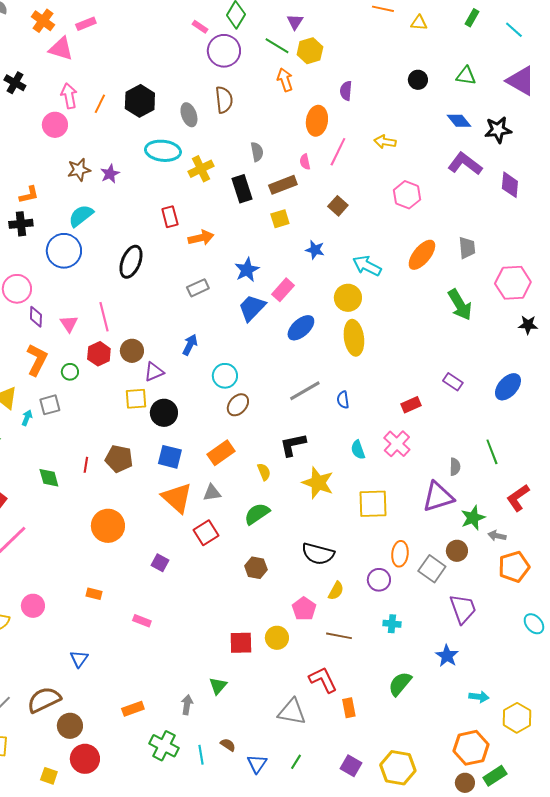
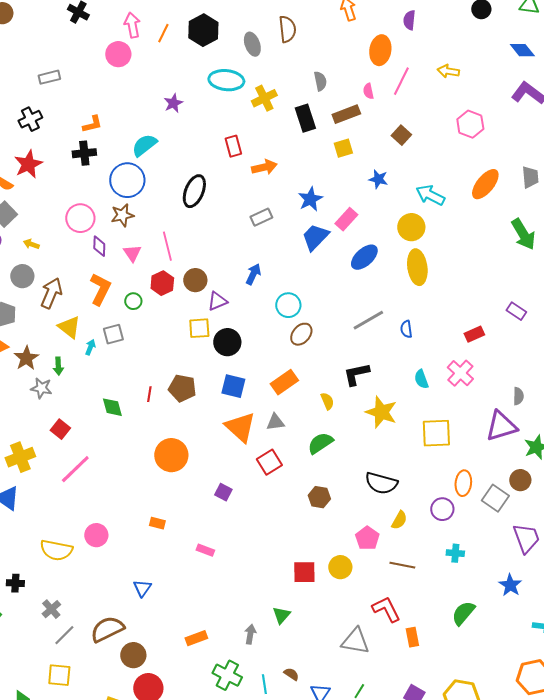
brown star: (79, 170) -> (122, 215), moved

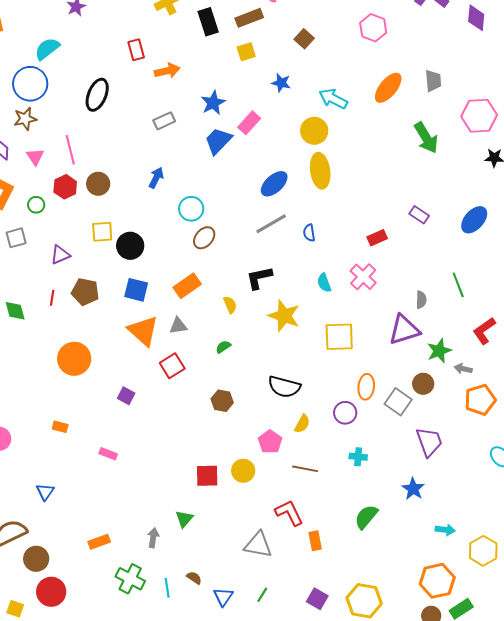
blue ellipse: (364, 257) -> (274, 184), moved
purple triangle: (217, 301) -> (60, 255), moved
green semicircle: (320, 443) -> (223, 347), size x0.6

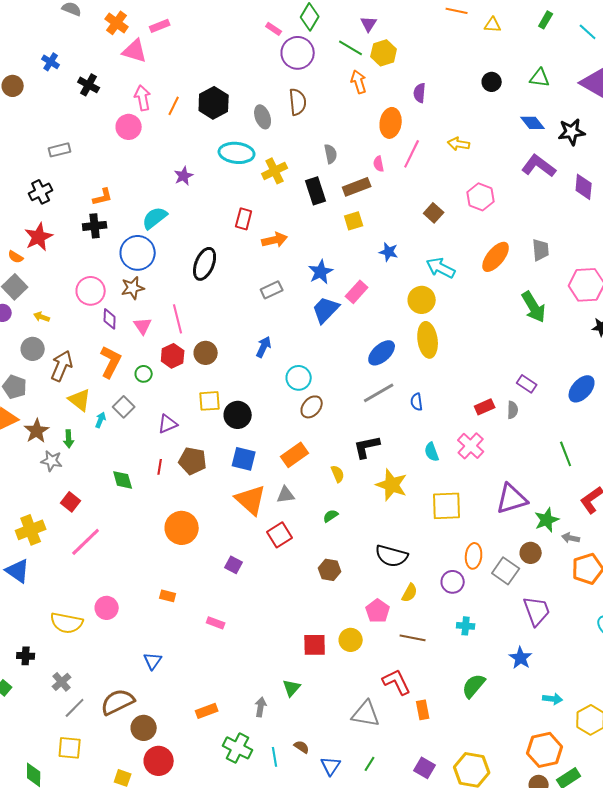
brown square: (304, 39) -> (434, 213), moved
red rectangle: (136, 50) -> (244, 219), turned 30
gray square: (16, 238) -> (124, 407), turned -30
gray semicircle: (421, 300) -> (513, 410), moved

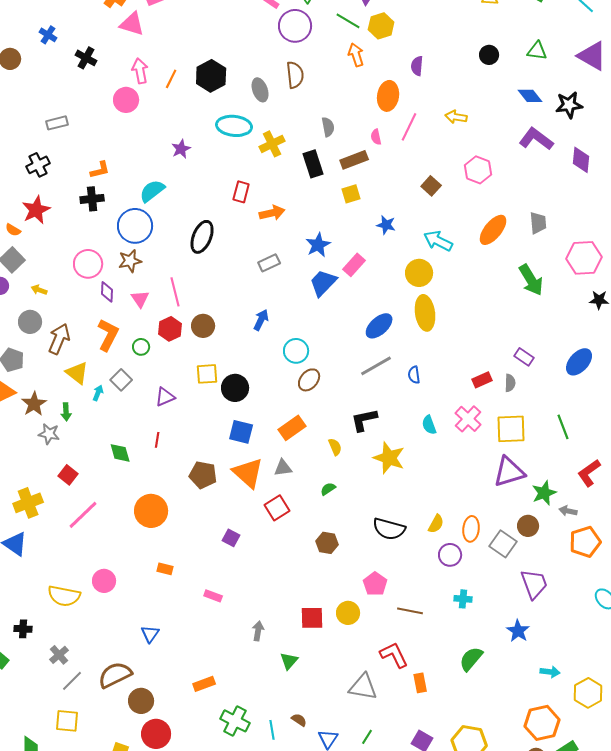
brown pentagon: (193, 461) -> (203, 475), moved
yellow square: (447, 506) -> (511, 429), moved
orange circle: (182, 528) -> (151, 511), moved
yellow semicircle: (410, 593) -> (436, 524), moved
gray arrow: (261, 707) -> (258, 631), moved

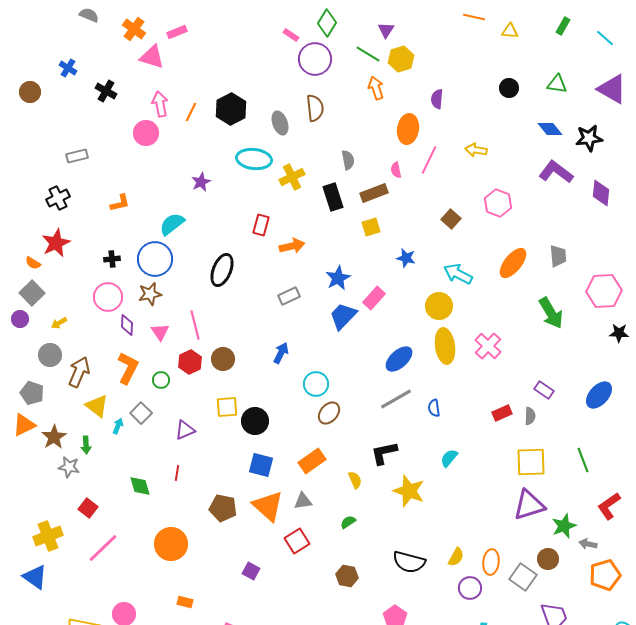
black cross: (92, 199) -> (112, 259), moved, size x0.7
yellow arrow: (39, 290) -> (59, 323), turned -49
pink cross: (468, 419) -> (488, 346), moved
cyan semicircle: (429, 425) -> (449, 458), turned 60

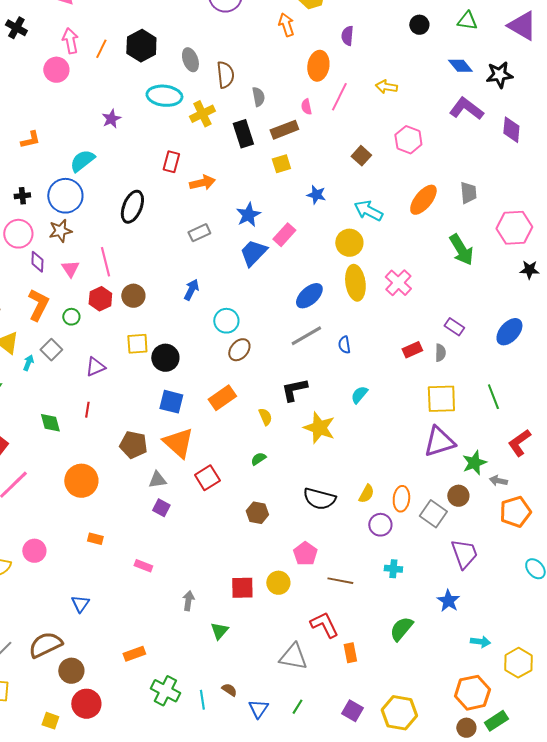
brown semicircle: (315, 108) -> (225, 75), moved
gray triangle: (303, 501) -> (157, 480), moved

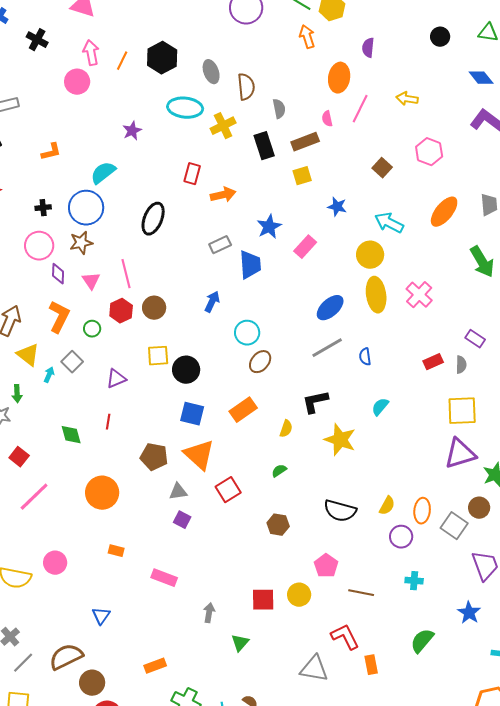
blue trapezoid: (253, 253) -> (250, 265), moved, turned 132
yellow semicircle: (265, 417) -> (286, 429), turned 42
pink rectangle: (143, 566) -> (164, 578), size x1.4

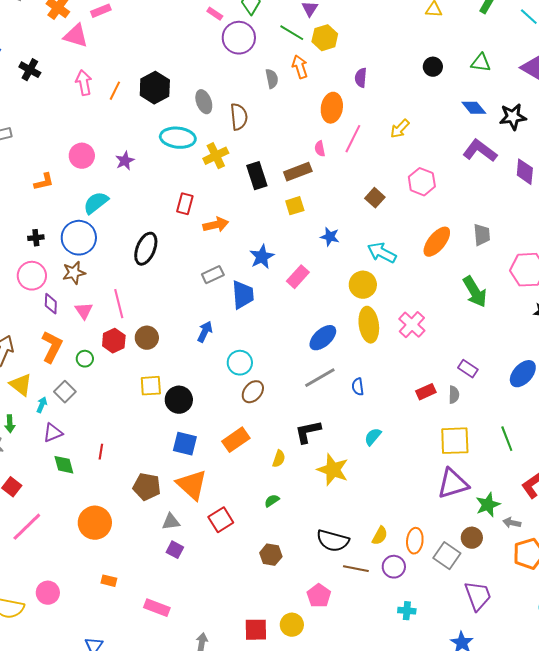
pink circle: (77, 82) -> (82, 156), moved
yellow arrow: (407, 99) -> (400, 129), turned -55
gray semicircle: (279, 109) -> (272, 79), moved
purple triangle: (116, 379) -> (53, 433), moved
brown line: (361, 593) -> (356, 569), moved

